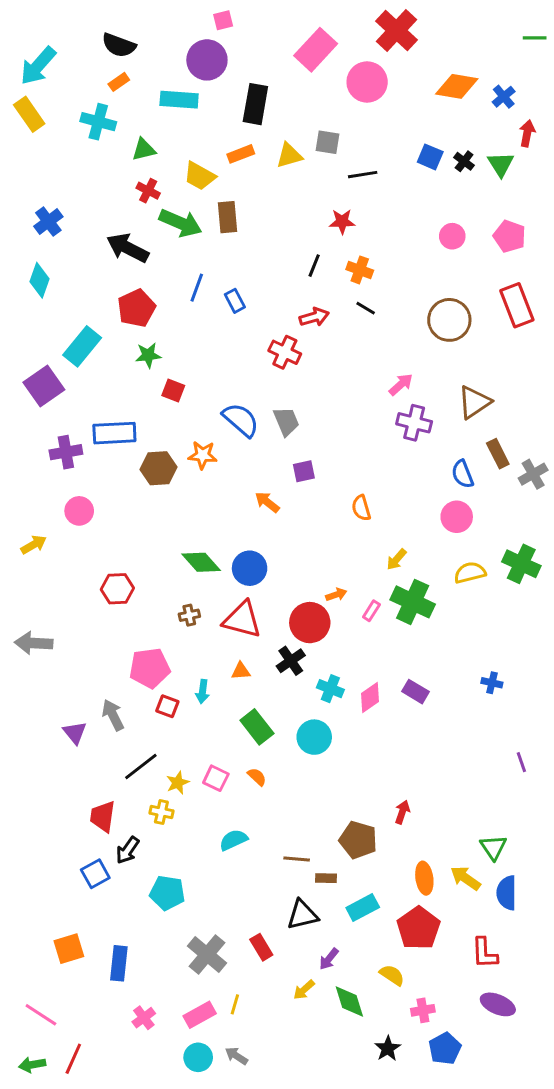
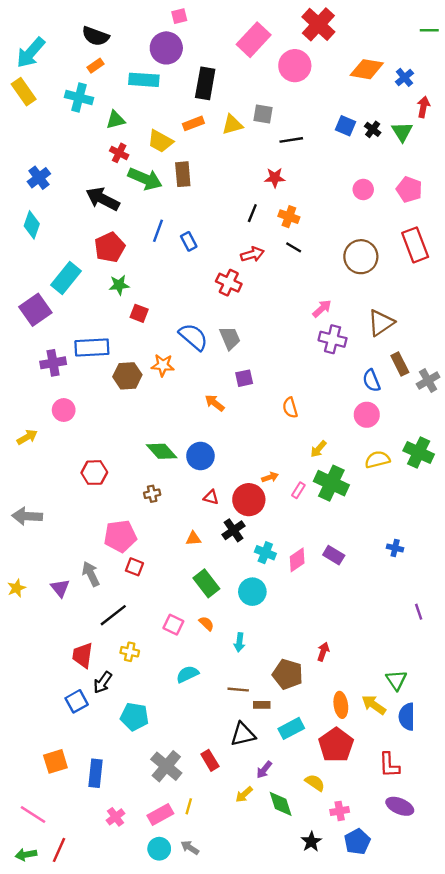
red triangle: (242, 620) -> (211, 497), moved, size x0.5
cyan arrow: (203, 692) -> (239, 642), moved
yellow star: (178, 783) -> (16, 588), moved

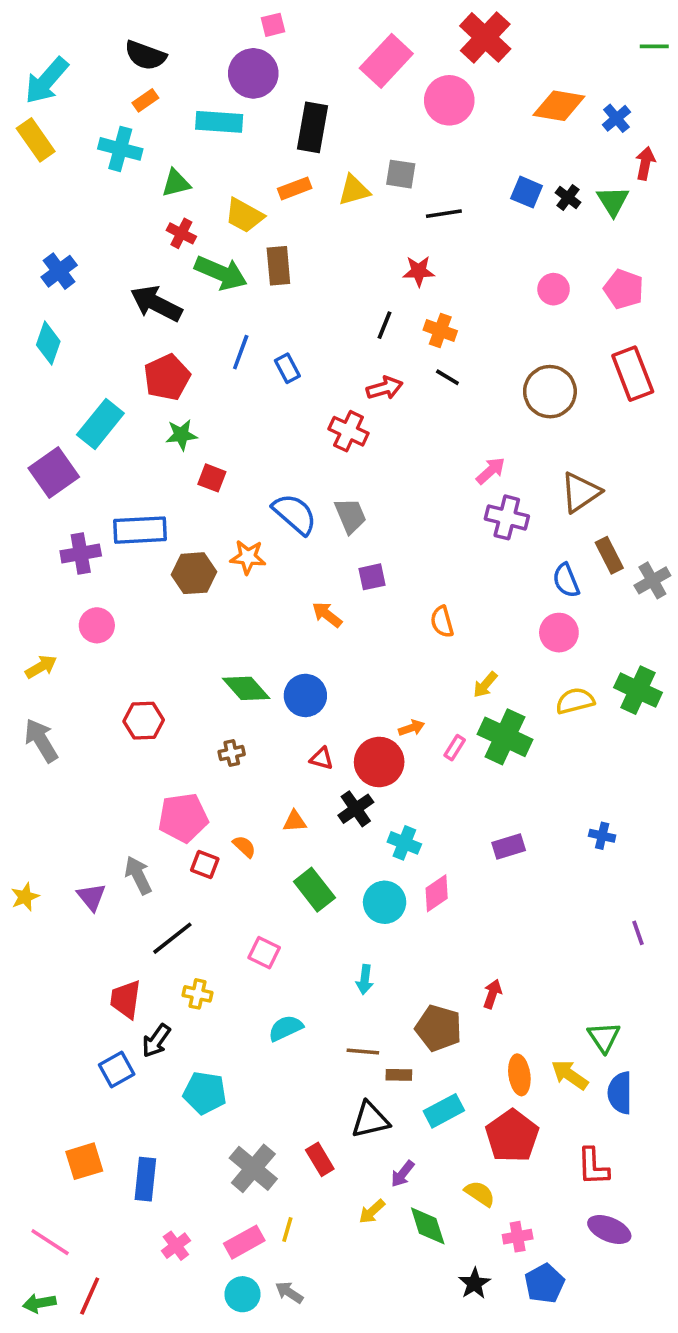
gray arrow: (27, 516) -> (41, 740), moved, turned 56
purple rectangle: (334, 555) -> (509, 847), turned -48
pink diamond: (297, 560) -> (437, 893), moved
orange semicircle: (206, 623) -> (244, 847), moved

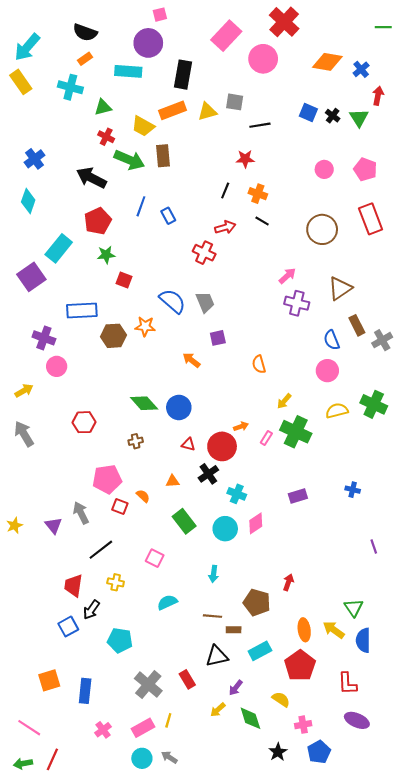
orange rectangle: (295, 188) -> (172, 110), size x1.4
purple cross: (81, 553) -> (44, 338), moved, turned 30

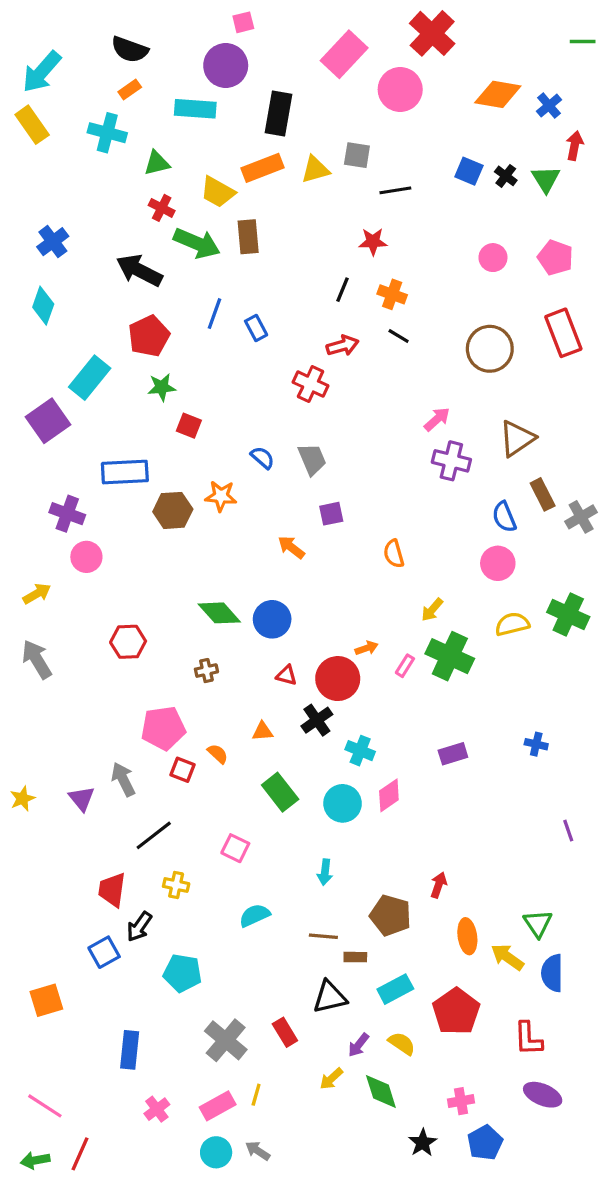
blue semicircle: (172, 301) -> (262, 458), size x0.6
orange ellipse: (304, 630) -> (467, 936), moved
orange square: (49, 680) -> (46, 1000), moved
yellow semicircle: (281, 699) -> (402, 1043), moved

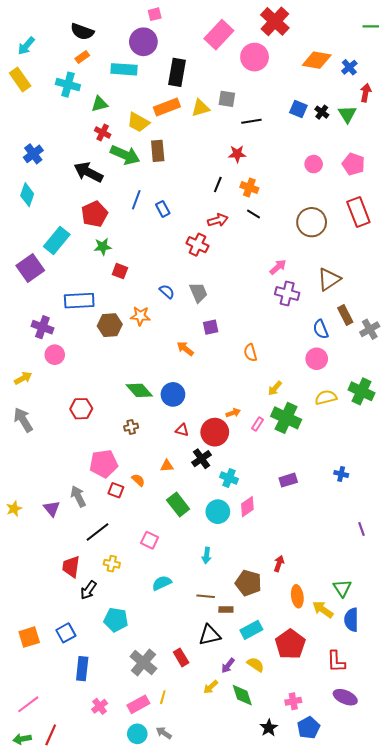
cyan arrow: (42, 72) -> (26, 46), size x0.7
blue square: (104, 952) -> (66, 633), moved
pink line: (45, 1106) -> (28, 704), turned -70

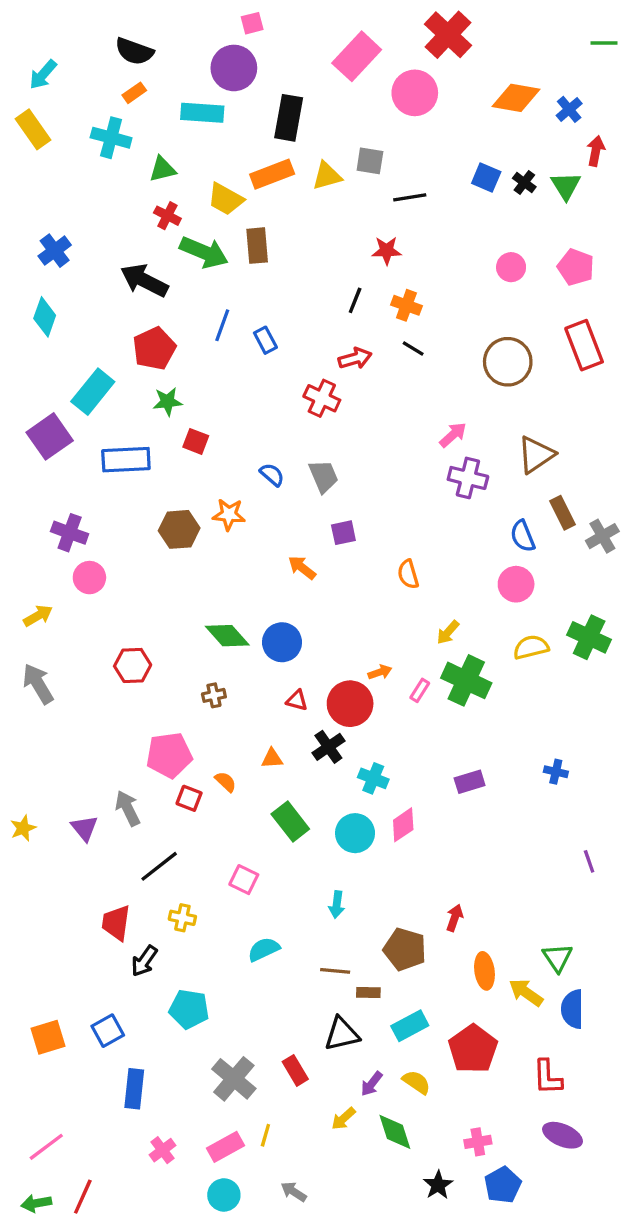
blue rectangle: (79, 301) -> (126, 460), moved
gray arrow: (164, 733) -> (294, 1192), moved

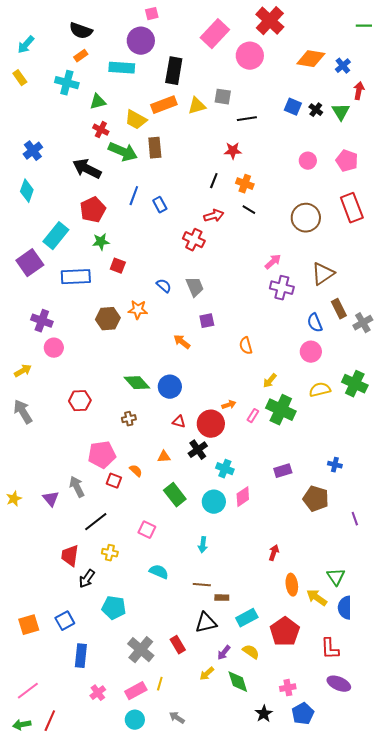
yellow rectangle: (33, 129) -> (20, 78), size x0.7
cyan semicircle: (264, 949) -> (159, 572), turned 48
brown pentagon: (405, 949) -> (316, 499), moved

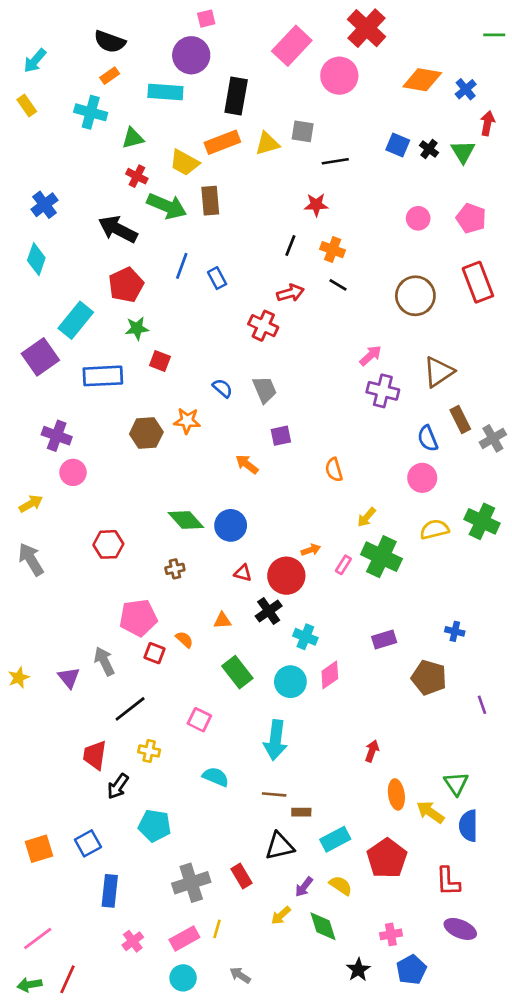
cyan arrow: (203, 545) -> (275, 740), size x1.8
gray cross: (141, 650) -> (191, 883), turned 32

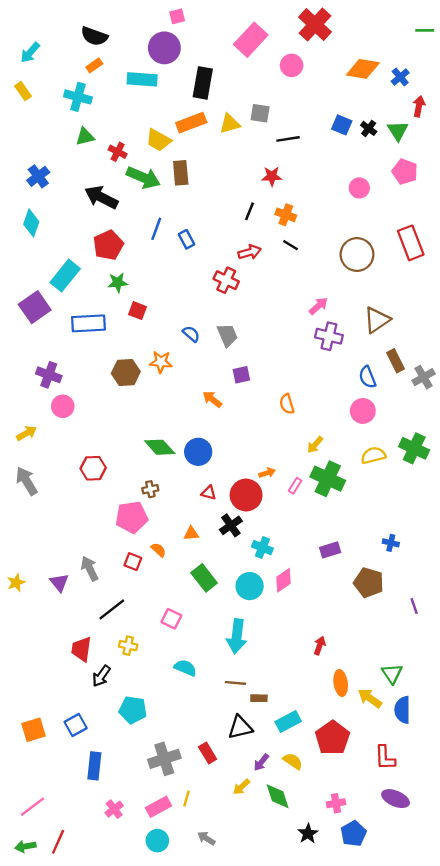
pink circle: (339, 76) -> (292, 65), size x0.7
green triangle: (133, 138) -> (85, 137), moved
pink pentagon: (471, 218) -> (405, 172), moved
pink pentagon: (138, 618) -> (132, 517), moved

